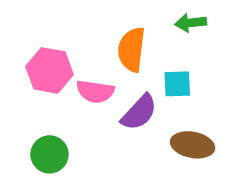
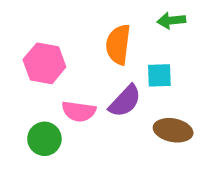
pink semicircle: (95, 91) -> (79, 111), moved

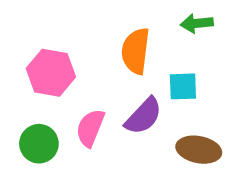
pink semicircle: (79, 111) -> (90, 128), turned 104
green circle: (44, 139) -> (39, 144), moved

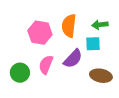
green arrow: (197, 23) -> (100, 25), moved
pink hexagon: (51, 73) -> (40, 33), moved

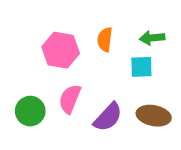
orange semicircle: (69, 26) -> (105, 39), size x0.7
purple semicircle: (73, 59) -> (108, 117), moved

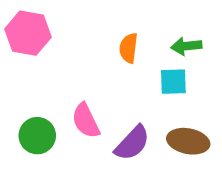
pink hexagon: (61, 50) -> (28, 33), moved
pink semicircle: (70, 99) -> (86, 121), turned -48

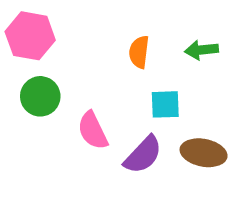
cyan square: (173, 82) -> (165, 104), moved
green circle: (37, 136) -> (40, 96), moved

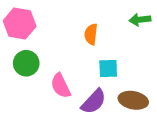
green arrow: (202, 50) -> (140, 20), moved

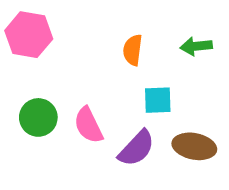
green arrow: (140, 20) -> (196, 46), moved
green circle: (26, 63) -> (38, 117), moved

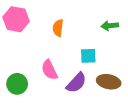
orange semicircle: (133, 50) -> (58, 28), moved
green circle: (38, 117) -> (17, 84), moved

